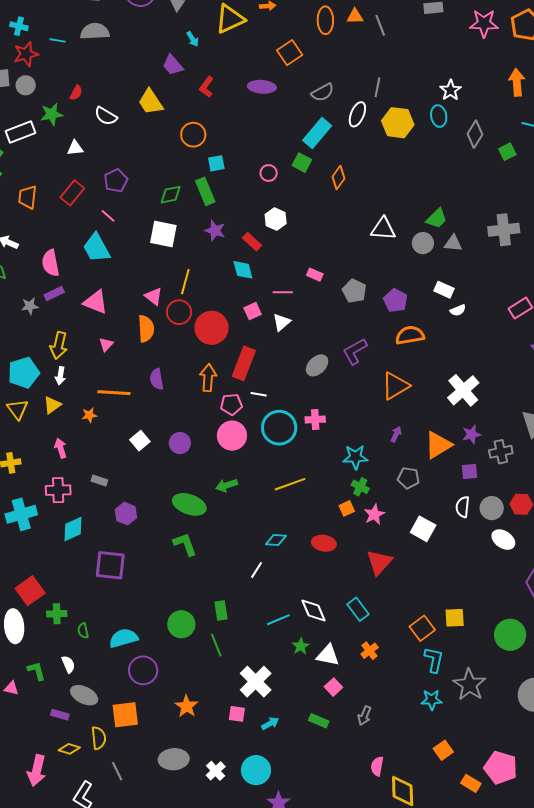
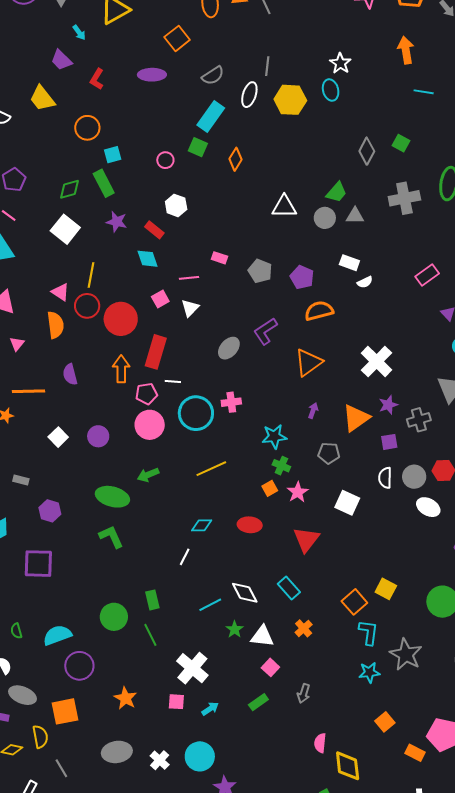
gray diamond: (475, 134) -> (367, 151), moved
green square: (507, 152) -> (401, 143), moved, turned -30
white square: (163, 234) -> (65, 229), turned 32
yellow square: (455, 618) -> (386, 589), turned 35
green rectangle: (319, 721) -> (258, 702), turned -54

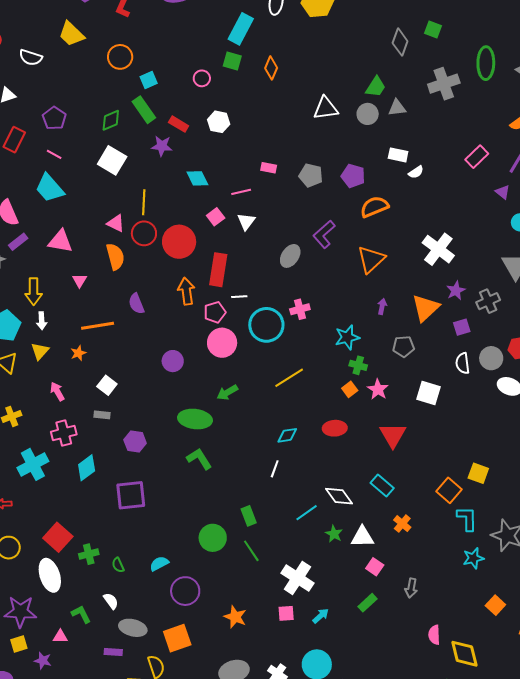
red rectangle: (154, 230) -> (179, 124), moved
white square: (58, 437) -> (107, 385), moved
cyan semicircle: (57, 635) -> (159, 564), size x0.7

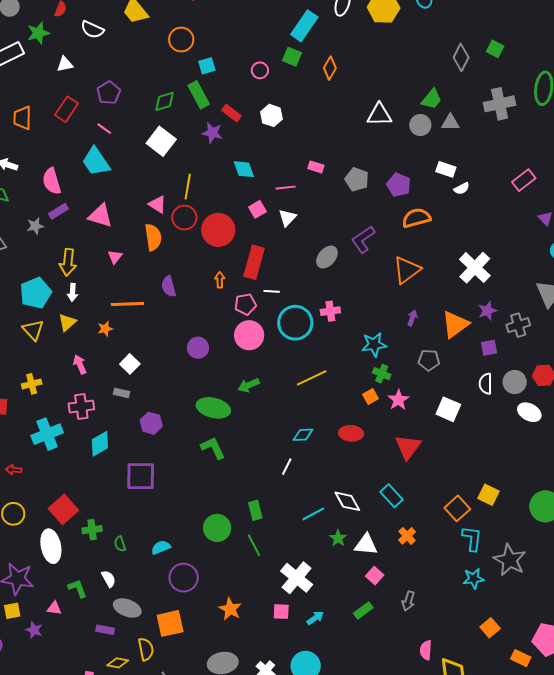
orange arrow: (186, 291) -> (220, 280), size x0.6

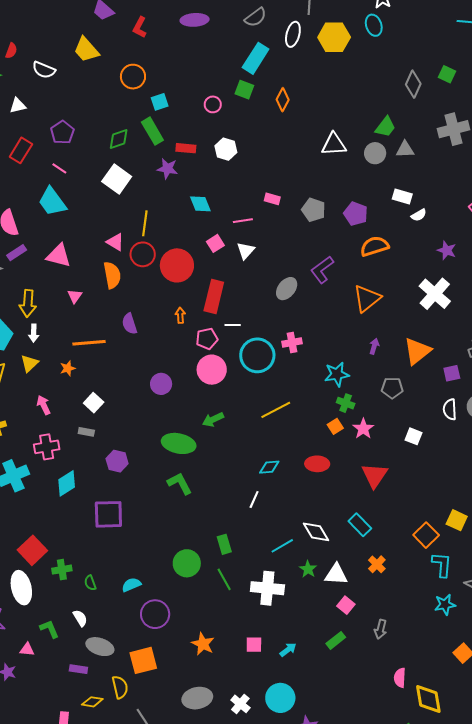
red rectangle: (231, 113) -> (186, 148), turned -30
purple star: (487, 311) -> (447, 250), moved, turned -30
white square: (448, 409) -> (414, 436), size x0.7
white cross: (297, 578) -> (267, 588), moved, turned -32

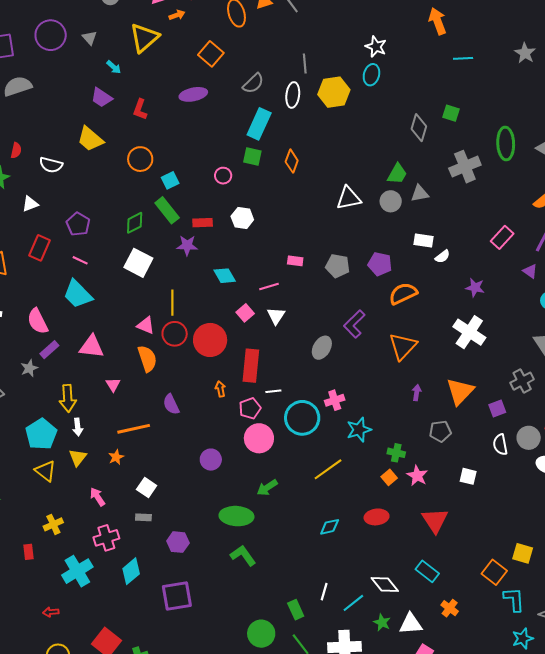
cyan ellipse: (374, 25) -> (371, 75), turned 40
cyan star: (337, 374) -> (359, 430), moved
white line: (254, 500) -> (324, 592), moved

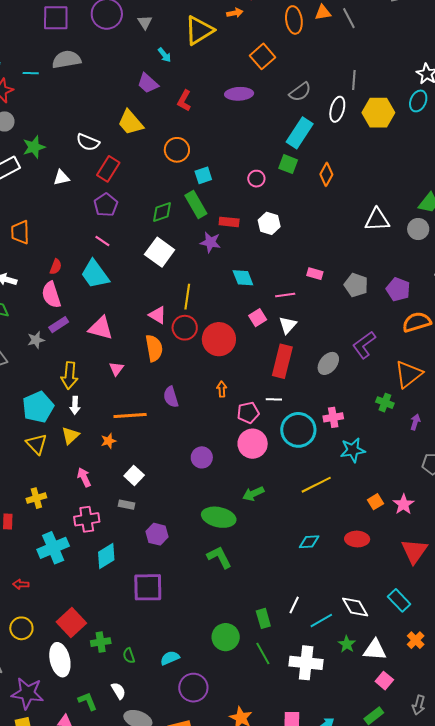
red semicircle: (16, 150) -> (56, 267), moved
red rectangle: (40, 248) -> (108, 169), moved
red rectangle: (251, 366) -> (282, 361), moved
green cross: (396, 453) -> (385, 403), moved

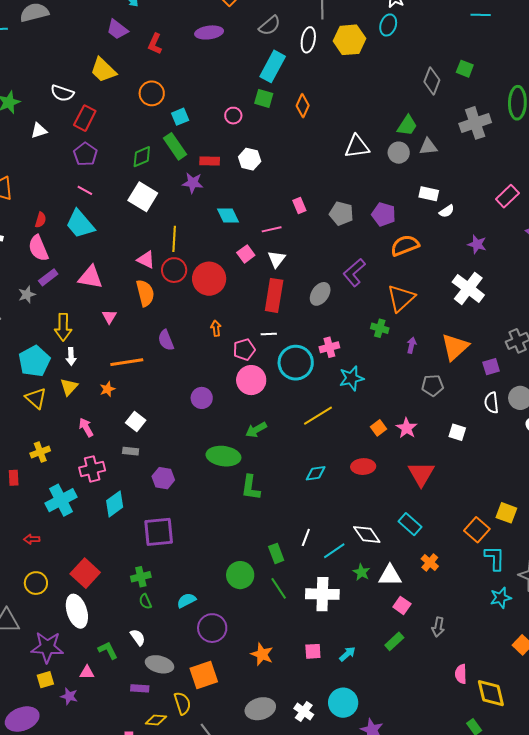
pink rectangle: (315, 274) -> (299, 206), turned 56
green L-shape: (219, 557) -> (251, 488), moved, turned -140
green cross: (101, 642) -> (141, 577), moved

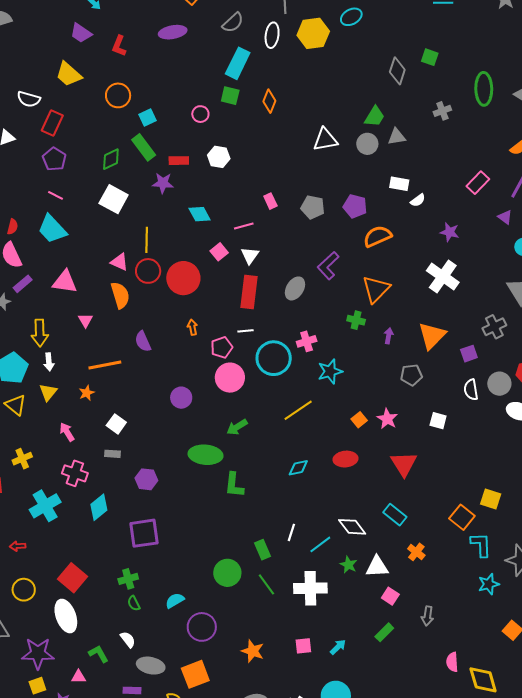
cyan ellipse: (388, 25) -> (351, 17), turned 45
gray cross: (475, 123) -> (442, 111), size x0.6
pink cross: (92, 469) -> (75, 473), turned 35

